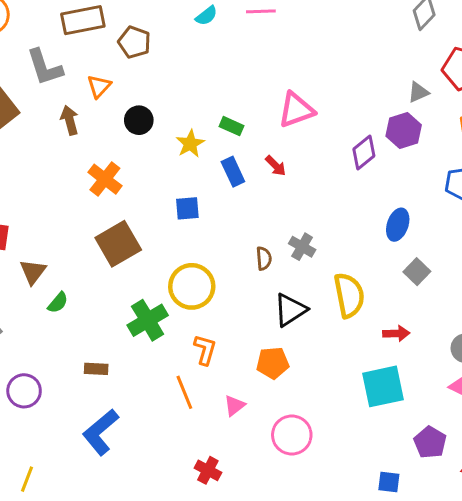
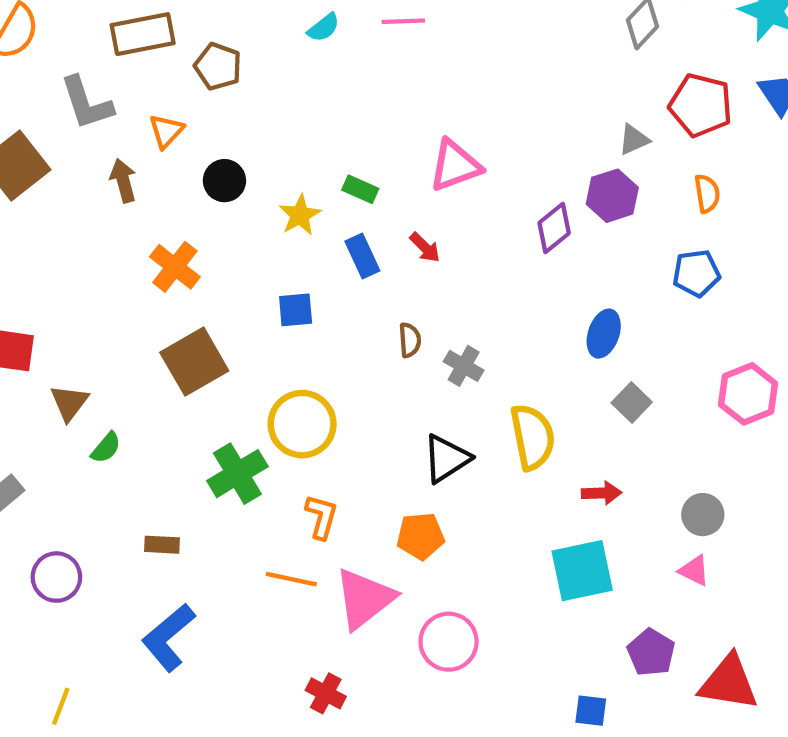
brown semicircle: (264, 258) -> (410, 340), moved
orange line: (184, 392) -> (291, 579), turned -56
pink triangle: (234, 406) -> (365, 599), size x2.0

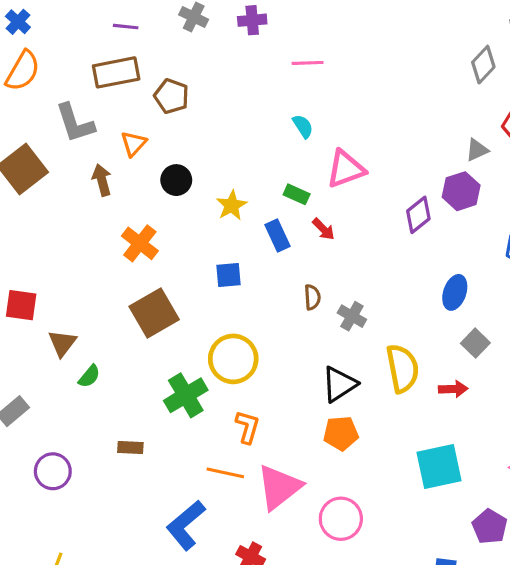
cyan semicircle: (324, 28) -> (303, 126), moved, turned -85
green rectangle: (360, 189) -> (297, 194), moved
red arrow: (602, 493) -> (453, 389), moved
orange pentagon: (421, 536) -> (341, 433), moved
blue L-shape: (168, 637) -> (186, 525), moved

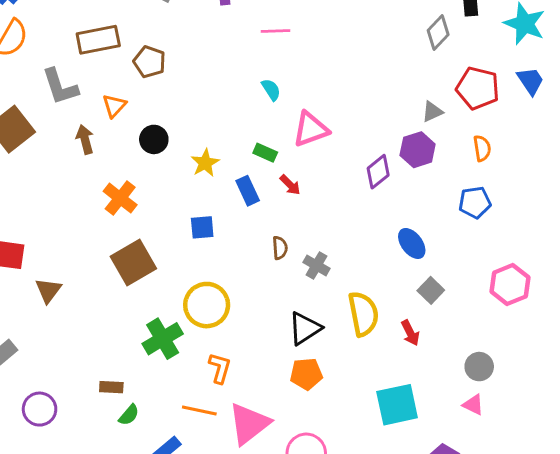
blue ellipse: (455, 292) -> (412, 243), turned -56
green semicircle: (89, 376) -> (129, 415), moved
red arrow: (453, 389) -> (410, 333), turned 65

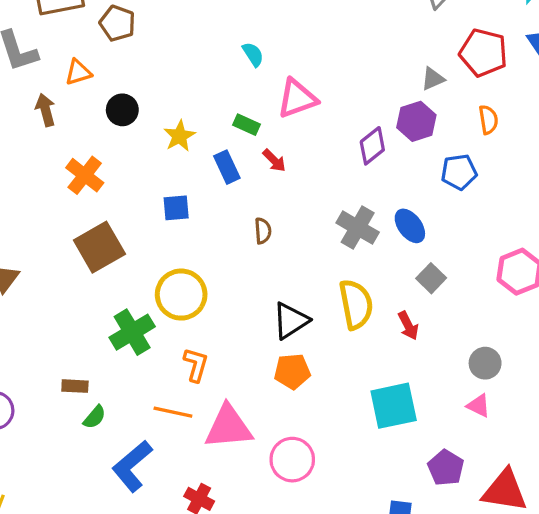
orange triangle: (114, 106) -> (78, 72), turned 30
blue pentagon: (475, 202) -> (459, 172), moved
gray cross: (317, 265) -> (358, 228), moved, size x1.4
pink triangle: (249, 424) -> (229, 427), turned 33

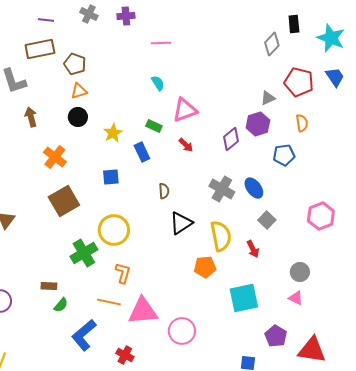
orange triangle: (78, 72) -> (79, 91), moved
red arrow: (274, 161) -> (186, 145), moved
black triangle: (291, 321) -> (181, 223), moved
orange pentagon: (292, 371) -> (205, 267), moved

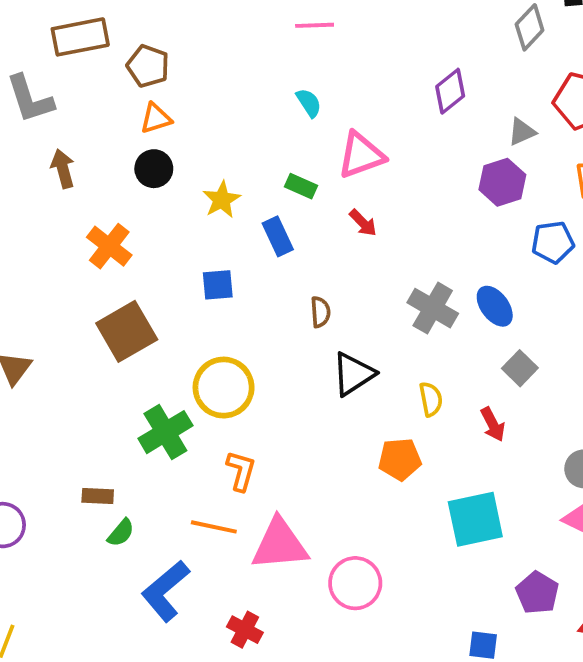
purple diamond: (231, 139) -> (450, 91), moved
yellow semicircle: (221, 236) -> (431, 399), size x0.6

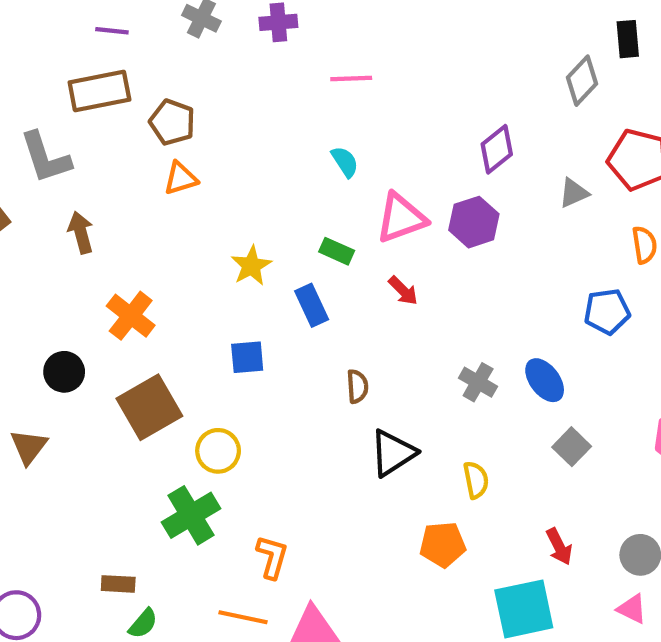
black circle: (154, 169) -> (64, 372), moved
purple hexagon: (502, 182) -> (474, 222), moved
gray cross: (433, 308) -> (478, 382), size x0.7
yellow circle: (224, 388) -> (218, 451), moved, size x0.7
red arrow: (493, 424) -> (559, 547), moved

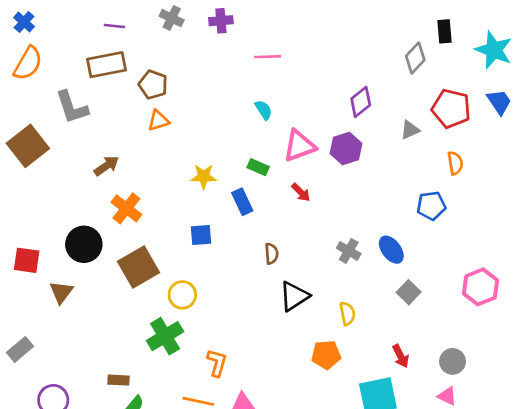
brown arrow: (81, 232) -> (106, 166), moved, turned 70
yellow star: (251, 266) -> (204, 176), turned 30
black circle: (64, 372) -> (84, 244), size x1.4

